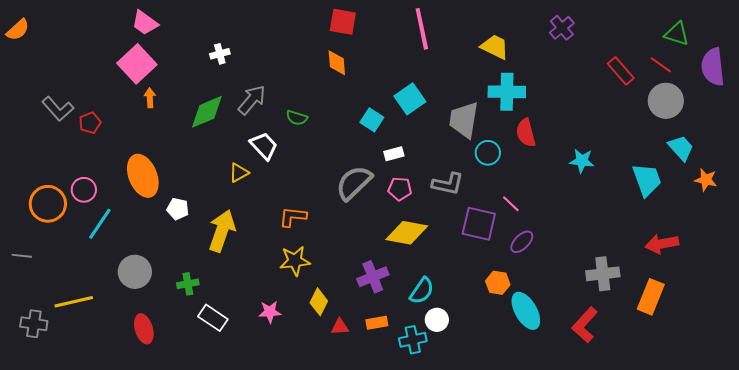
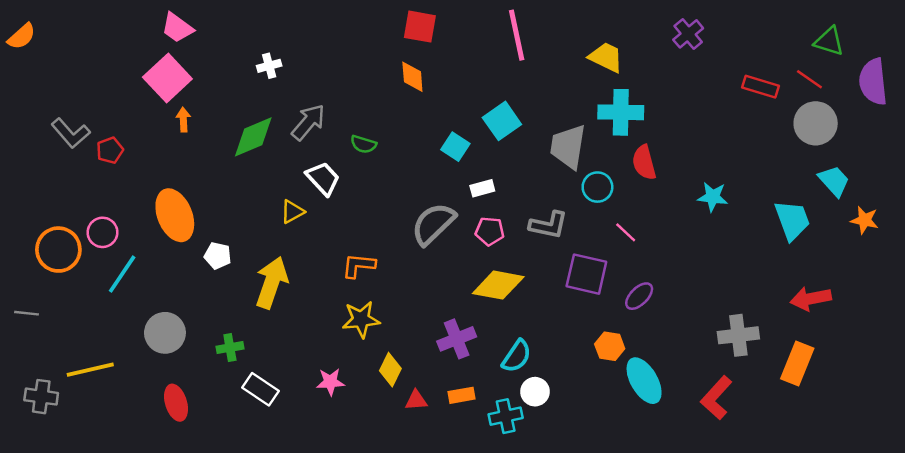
red rectangle: (621, 71) -> (760, 87), turned -32
pink line: (511, 204) -> (626, 232), moved

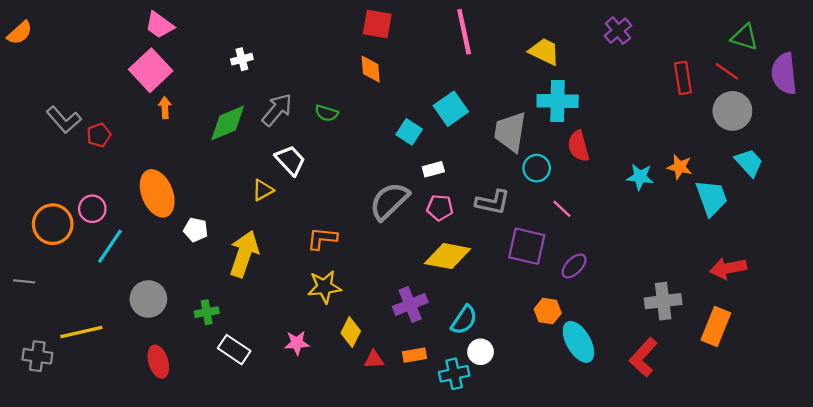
red rectangle: (760, 87) -> (683, 78), turned 64
green semicircle: (363, 144) -> (327, 113), moved
orange star: (865, 220) -> (680, 167), moved

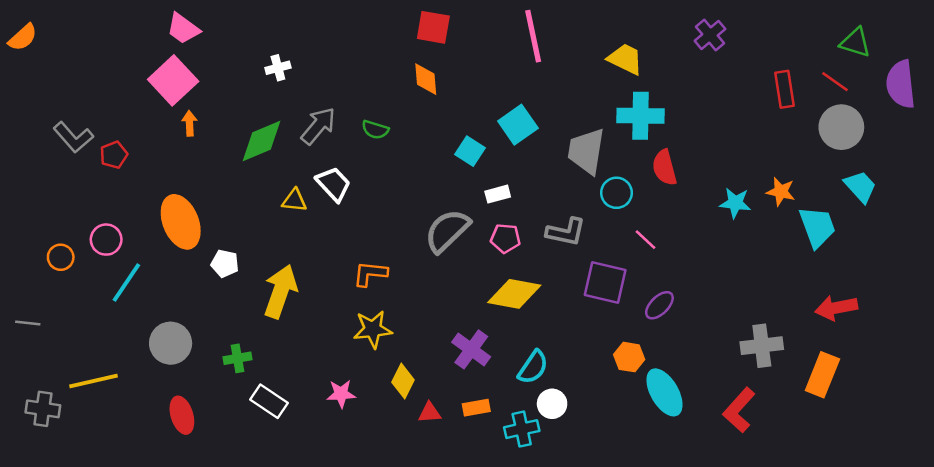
yellow triangle: (263, 190) -> (294, 200), moved, turned 35
orange circle: (53, 224) -> (61, 257), size x0.6
purple cross: (410, 304) -> (471, 349), turned -32

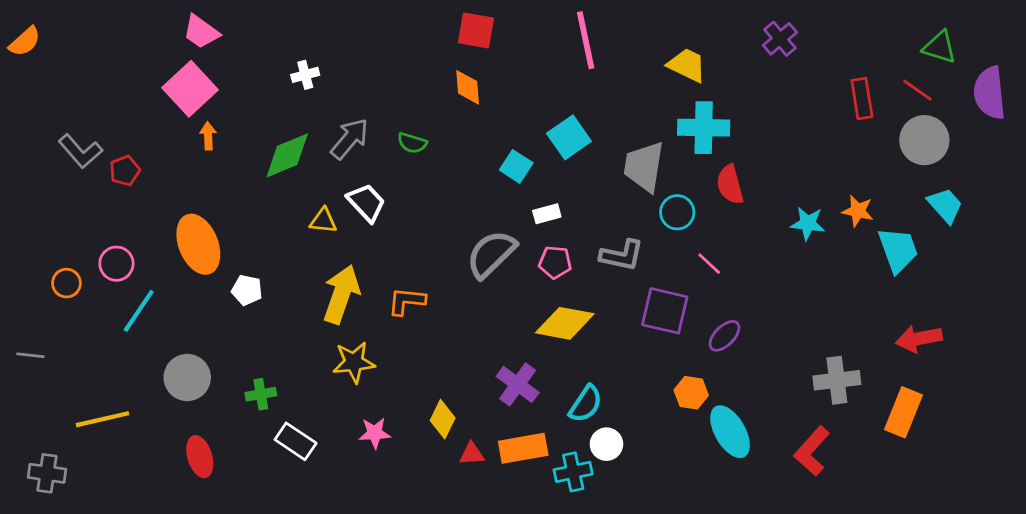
yellow arrow: (280, 291) -> (341, 294), moved
yellow star: (373, 329) -> (354, 362), moved
orange rectangle: (476, 408) -> (523, 448), size x1.6
gray cross: (43, 409) -> (47, 473), moved

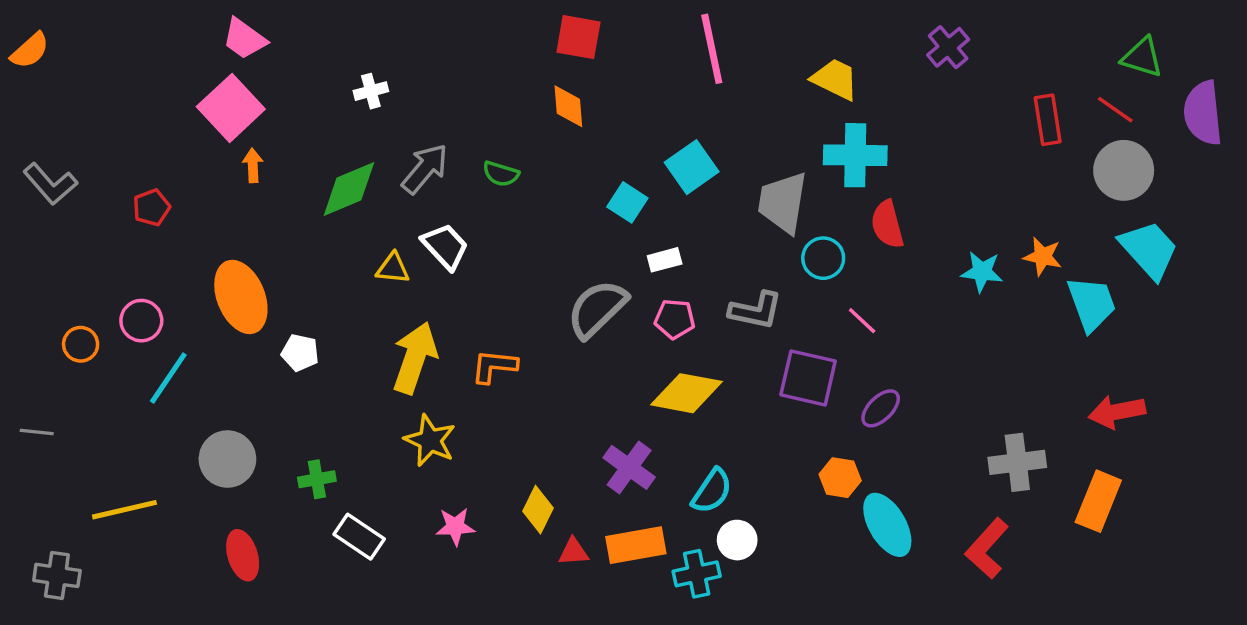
gray L-shape: (80, 151) -> (50, 184), moved
cyan trapezoid: (945, 205) -> (1149, 250), size x1.4
yellow star: (354, 362) -> (430, 440), turned 30

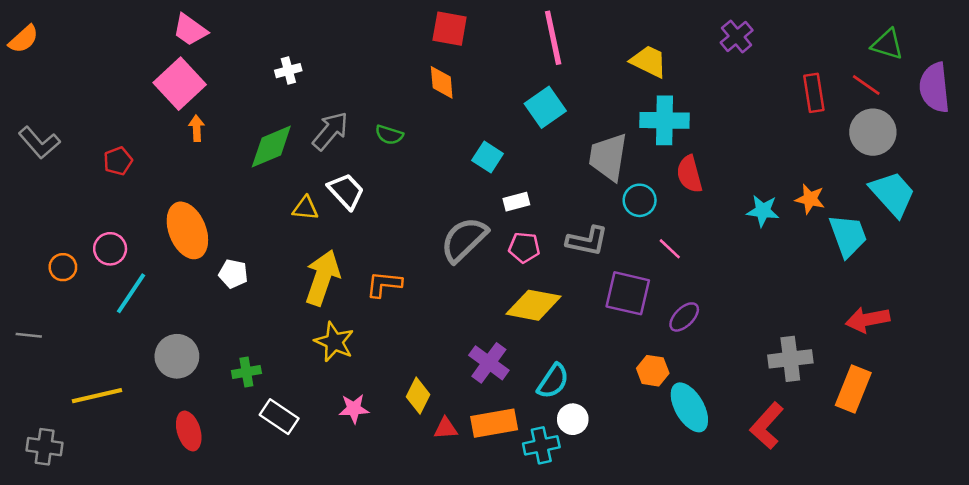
cyan square: (692, 167) -> (545, 107), moved

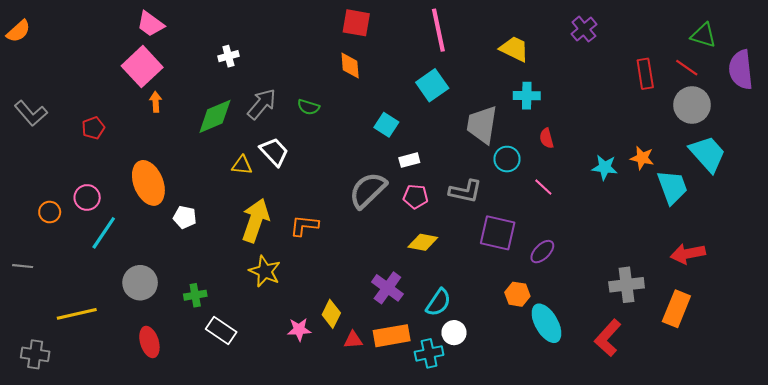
cyan cross: (664, 120) -> (527, 96), size x0.7
red semicircle: (689, 174) -> (546, 138), size x0.7
pink line: (670, 249) -> (543, 187), moved
yellow diamond: (533, 305) -> (423, 242), size x0.7
pink star: (354, 409) -> (299, 329), moved

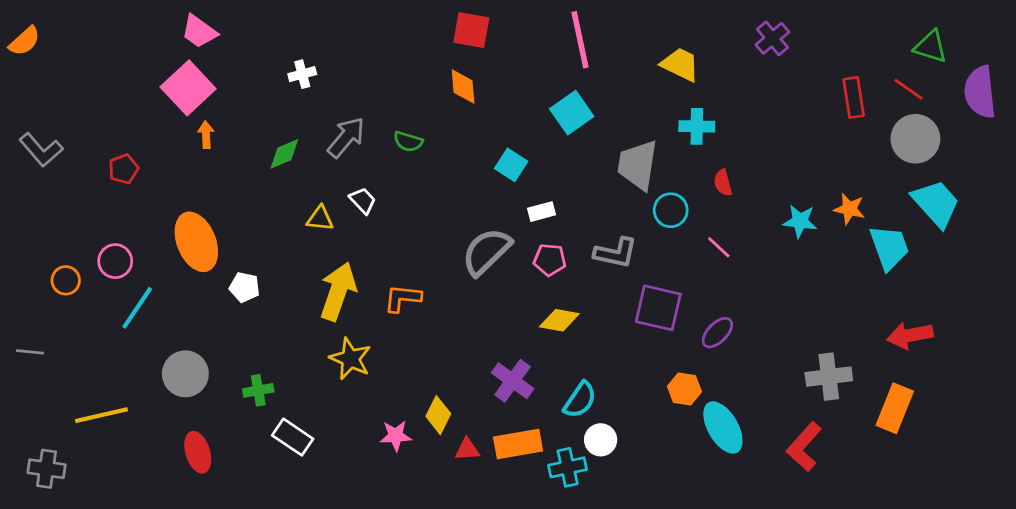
green diamond: (215, 116) -> (284, 154), size x0.7
white trapezoid: (274, 152) -> (363, 201), size x0.7

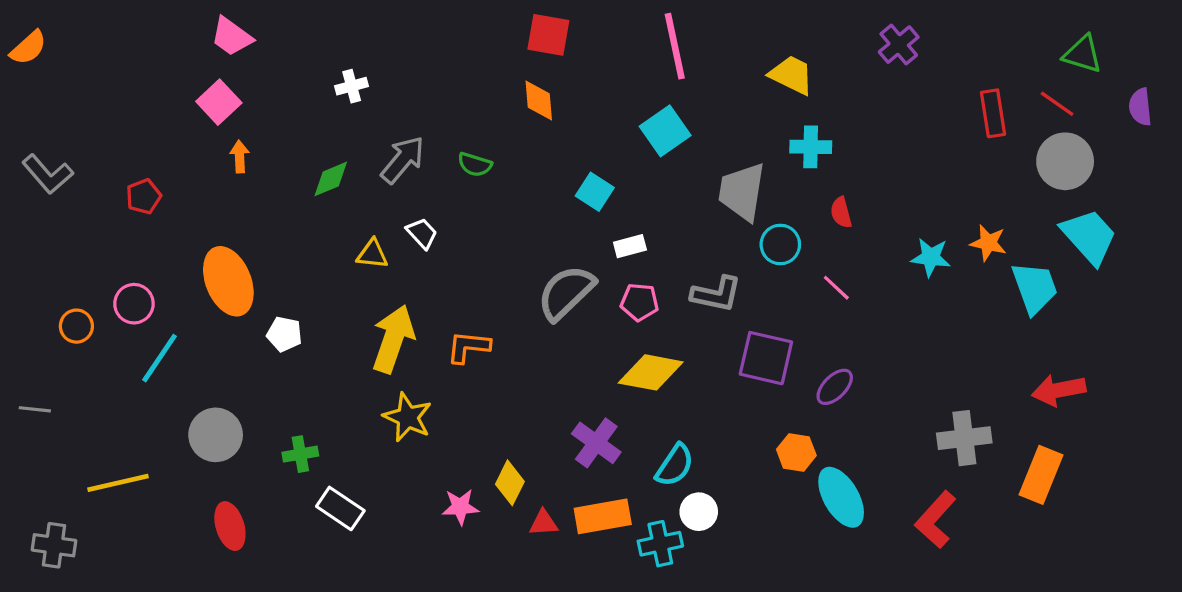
pink square: (188, 88) -> (219, 102), size x0.7
purple semicircle: (980, 92) -> (1140, 107), size x0.6
yellow diamond: (559, 320) -> (651, 372), size x1.4

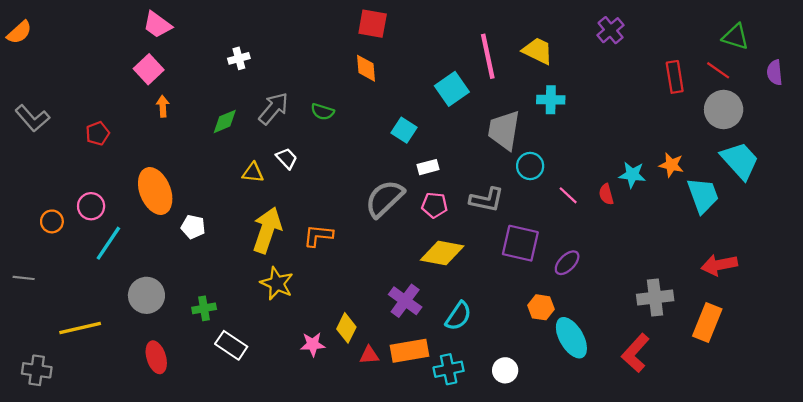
pink line: (675, 46) -> (488, 56), moved
red semicircle: (841, 212) -> (606, 194), moved
white circle: (699, 512) -> (505, 370), moved

